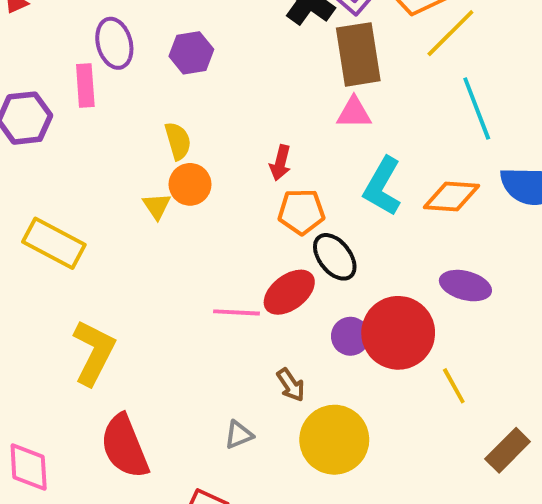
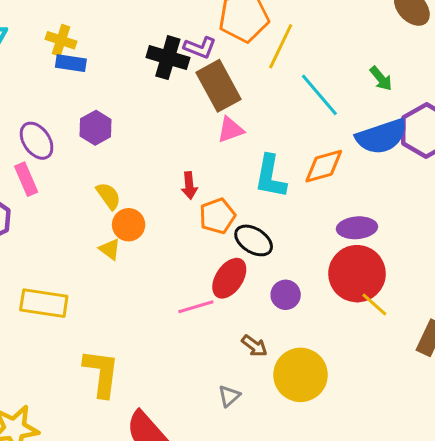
red circle: (398, 333) -> (357, 274), moved

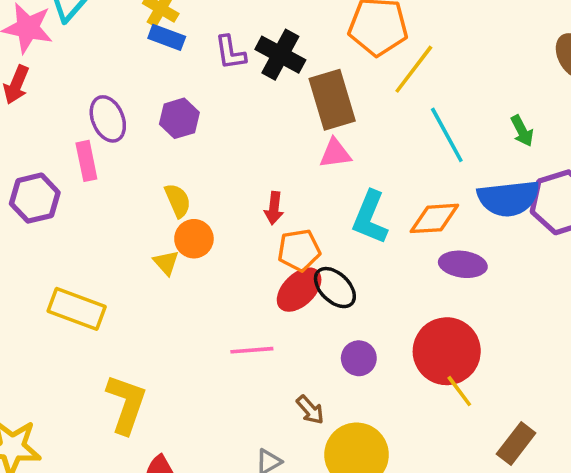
purple L-shape: (200, 48) -> (230, 53), moved, turned 48
purple ellipse: (357, 228) -> (463, 264), moved
red ellipse: (229, 278) -> (299, 290), moved

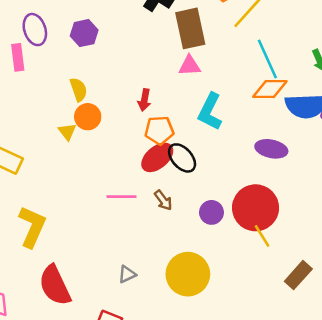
orange diamond: (434, 218) -> (270, 89), moved
purple circle: (359, 358) -> (211, 212), moved
brown arrow: (310, 410) -> (163, 200), moved

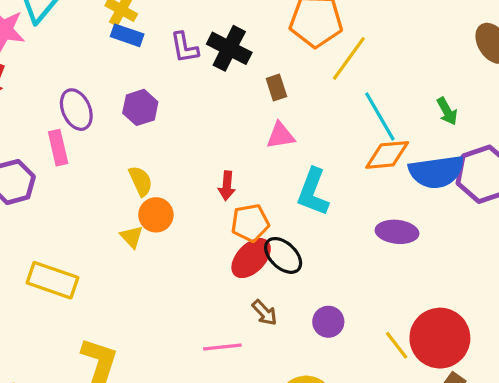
brown rectangle: (190, 28) -> (276, 87), size x0.5
pink line: (121, 197) -> (222, 347), moved
red circle: (256, 208) -> (440, 338), moved

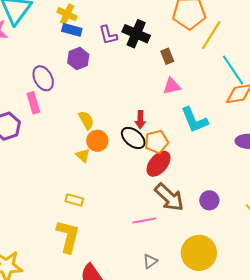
purple hexagon: (140, 107) -> (78, 59), moved
cyan L-shape: (313, 192) -> (194, 120), turned -40
black ellipse: (283, 255) -> (133, 138), moved
yellow rectangle: (53, 280) -> (74, 200), moved, size x0.6
brown arrow: (265, 313) -> (169, 197), size x1.8

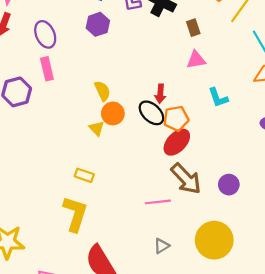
purple ellipse: (43, 78) -> (45, 34), moved
cyan L-shape: (194, 120) -> (218, 98), size x0.7

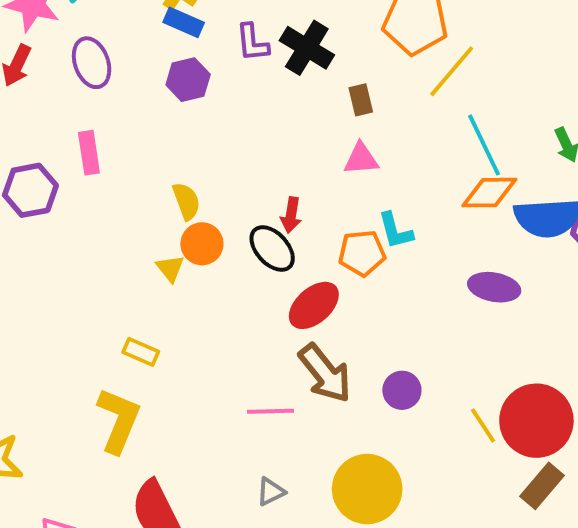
purple ellipse: (45, 34) -> (92, 63), moved
orange pentagon: (176, 119) -> (362, 253), moved

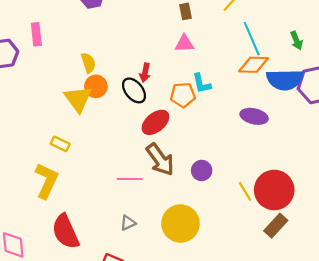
yellow triangle: (170, 268) -> (78, 99), size x1.8

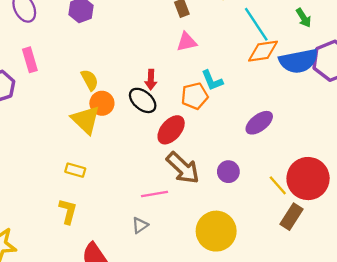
purple ellipse: (254, 116) -> (259, 123), moved, turned -40
yellow L-shape: (47, 181) -> (68, 211), size x0.7
gray triangle: (128, 223) -> (140, 225), moved
brown rectangle: (276, 226) -> (291, 217), moved

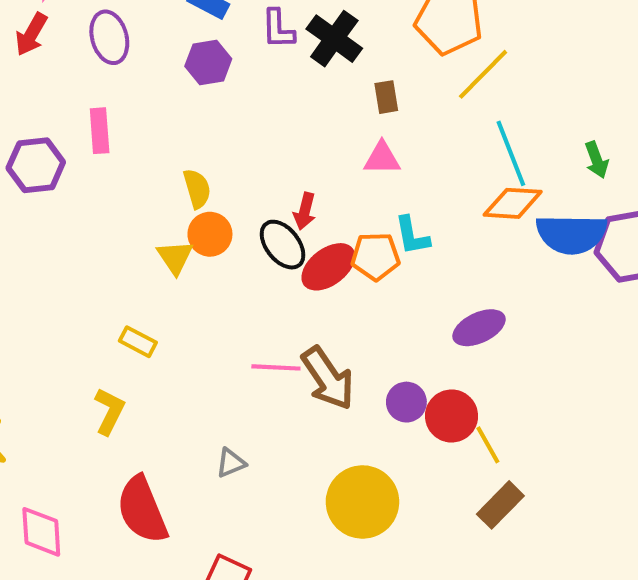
yellow triangle: (86, 120) -> (175, 257), size x0.7
red ellipse: (171, 130) -> (328, 267), moved
red circle: (308, 179) -> (452, 416), moved, size x0.7
pink line: (154, 194) -> (276, 367), moved

